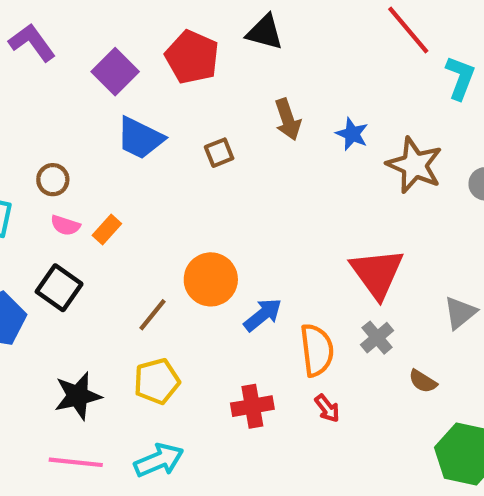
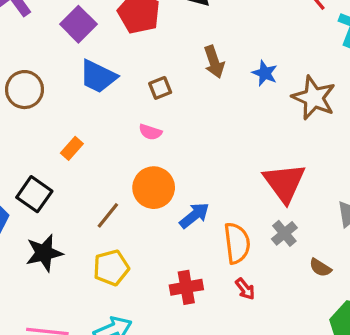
brown circle: (53, 180) -> (24, 90), moved, size x1.5
pink semicircle: (65, 225) -> (150, 132), moved
black star: (78, 396) -> (44, 253), moved

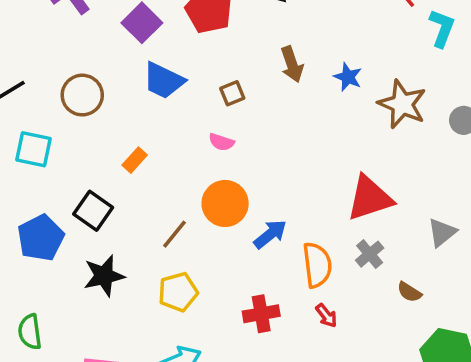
red triangle: (284, 183) -> (370, 198), turned 48

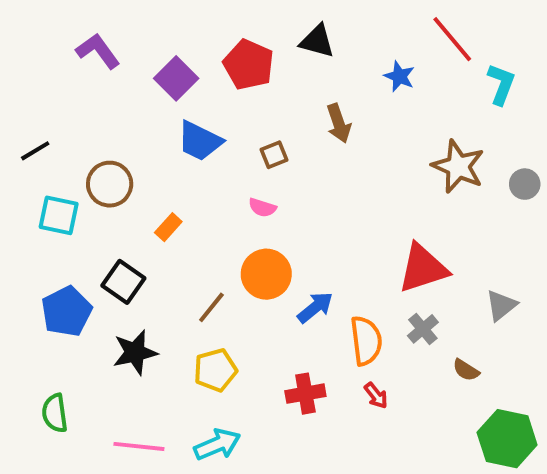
blue star: (348, 77) -> (399, 76), moved
brown circle: (82, 95) -> (110, 184), moved

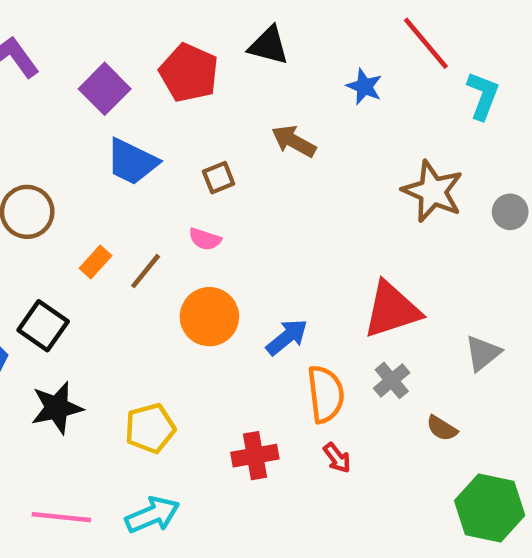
brown arrow: (339, 123) -> (294, 141), turned 138
brown line: (211, 307) -> (146, 271), moved
blue arrow: (315, 307) -> (287, 337), moved

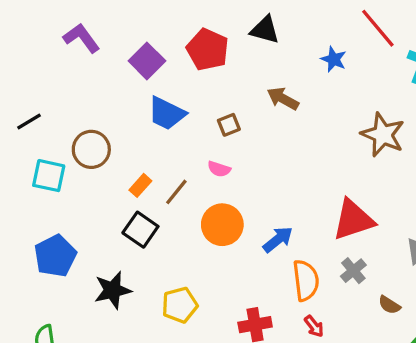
black square: (43, 326) -> (140, 230), moved

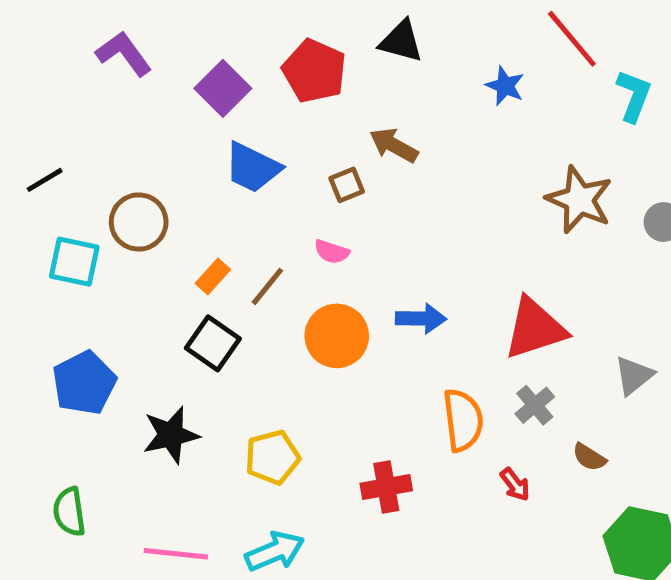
brown arrow: (283, 99) -> (394, 145), moved
blue arrow: (278, 239) -> (421, 319), moved, turned 40
red arrow: (314, 326) -> (515, 484), moved

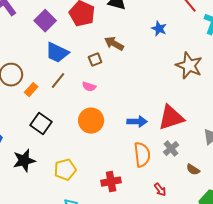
blue star: (505, 86) -> (159, 29), moved
orange rectangle: (213, 276) -> (31, 90), moved
brown line: (267, 286) -> (58, 81), moved
blue arrow: (421, 319) -> (137, 122), moved
red arrow: (515, 484) -> (160, 190), moved

